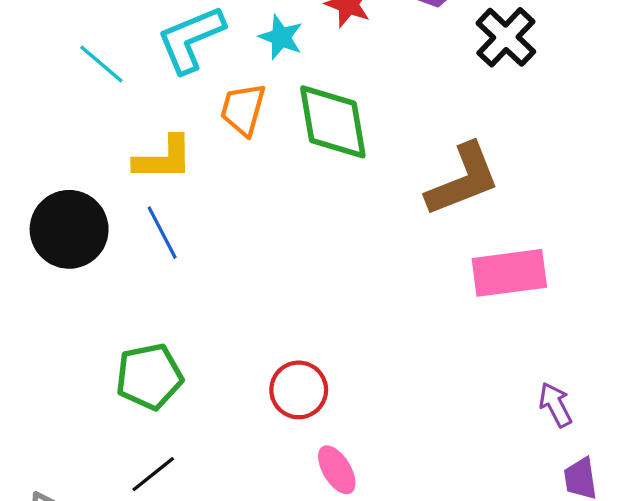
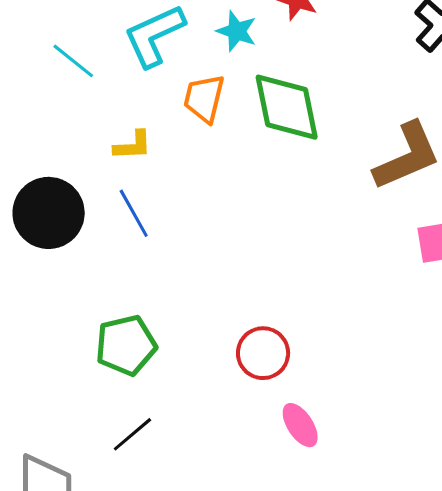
yellow L-shape: (163, 158) -> (133, 145), size x0.7

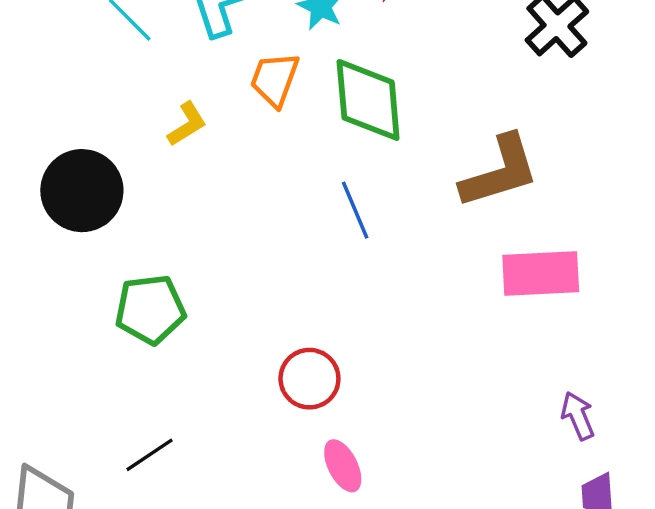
yellow L-shape: (133, 145) -> (187, 124), turned -36
blue line: (134, 213) -> (355, 210), moved
green pentagon: (126, 345) -> (150, 309), moved

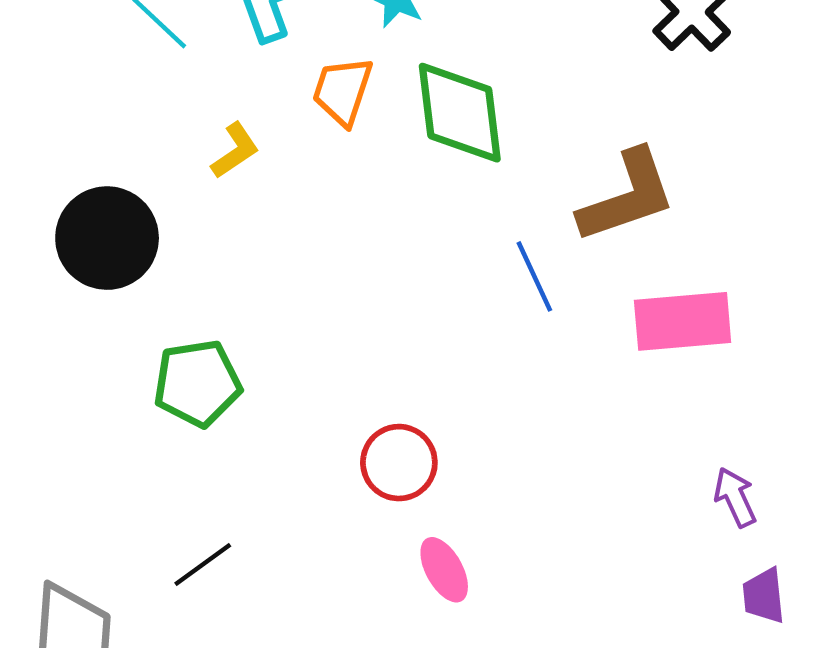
blue line: (355, 210) -> (534, 276), moved

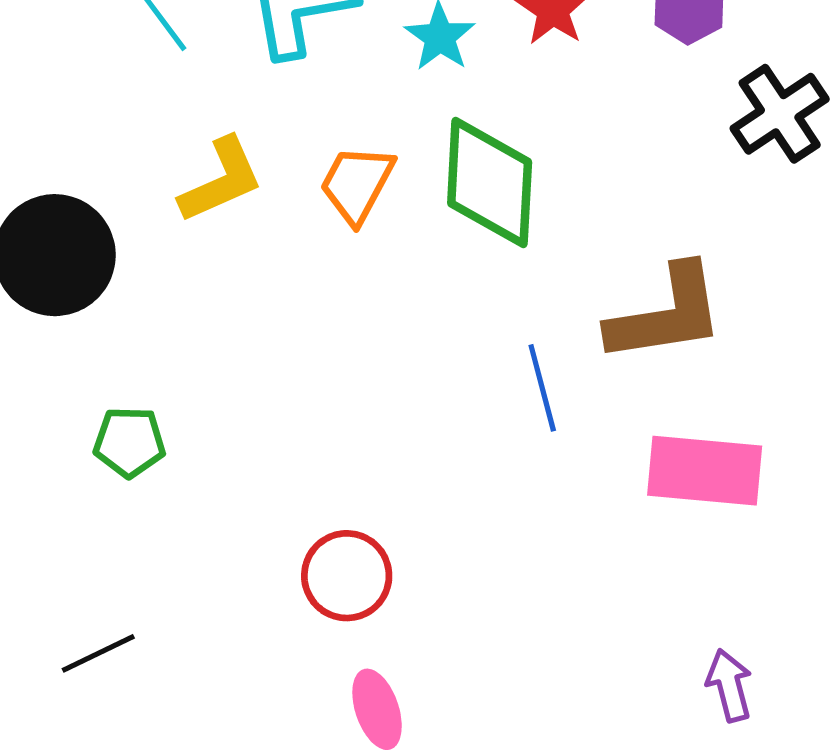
orange trapezoid: (343, 91) -> (357, 184), moved
yellow L-shape: (235, 151) -> (221, 180), size x1.4
green pentagon: (197, 383) -> (129, 442), size x0.7

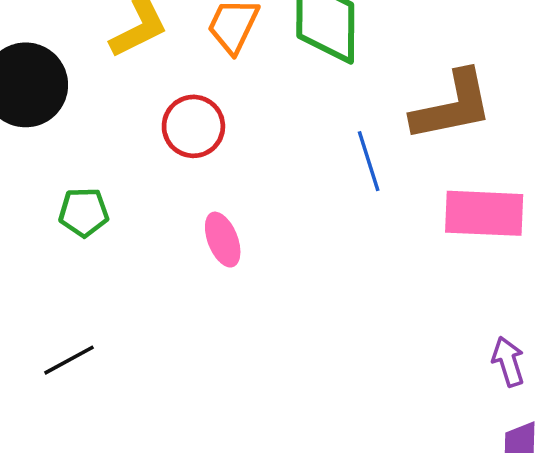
red circle: (347, 576) -> (193, 126), moved
pink ellipse: (377, 709) -> (223, 240), moved

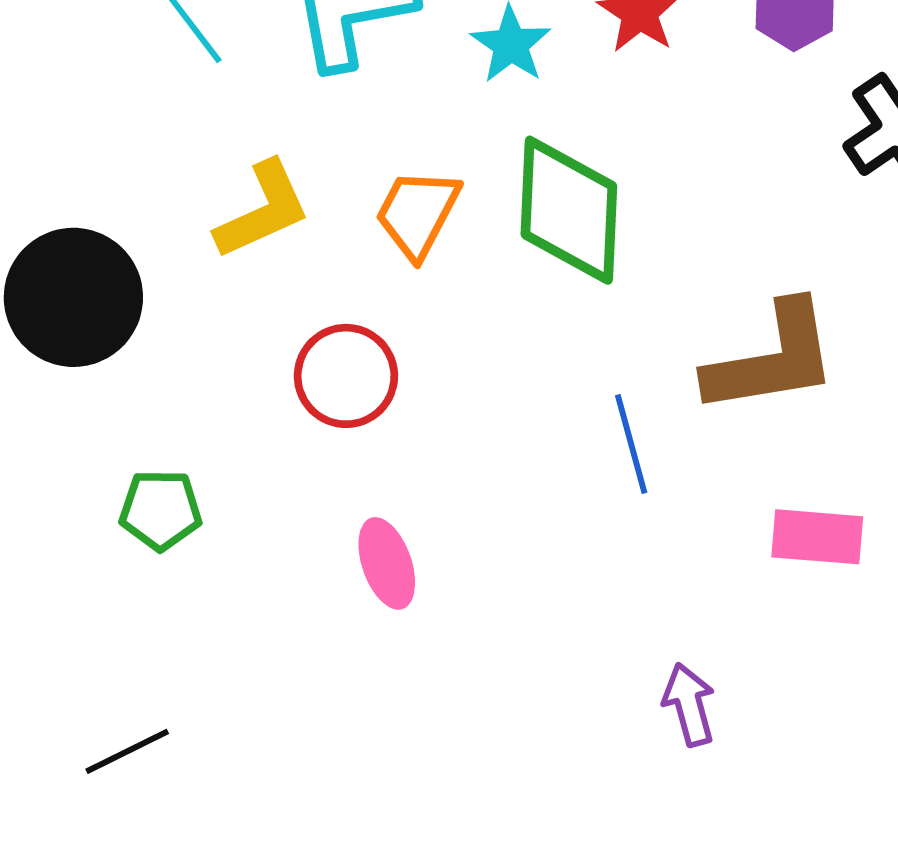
pink rectangle: (484, 213) -> (817, 537), size x0.7
purple arrow: (508, 362) -> (689, 705), moved

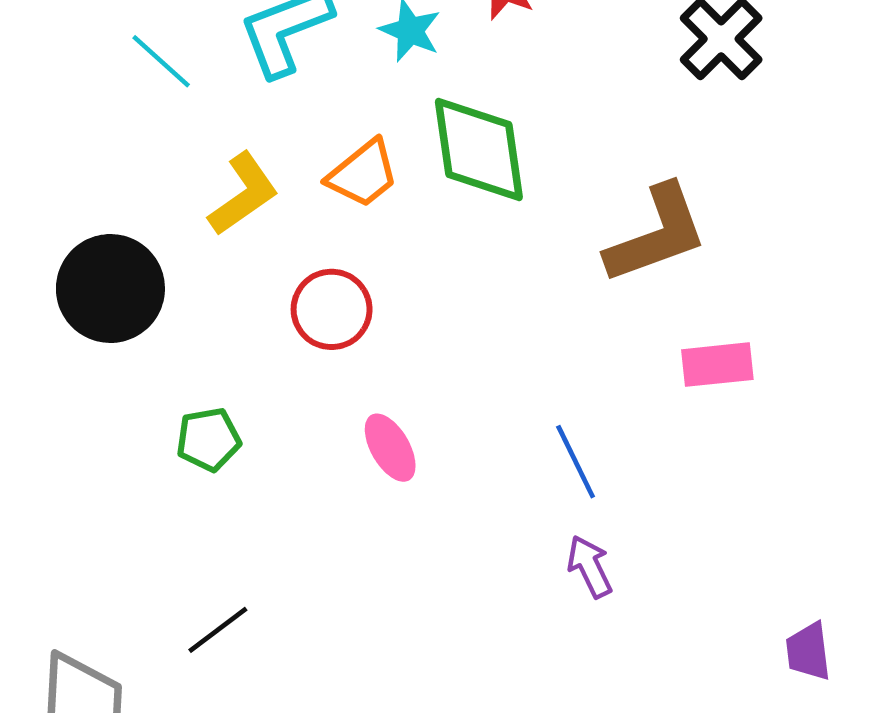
orange trapezoid: (417, 213) -> (363, 174), turned -146
blue line: (631, 444) -> (576, 462), moved
purple arrow: (689, 705) -> (590, 567), moved

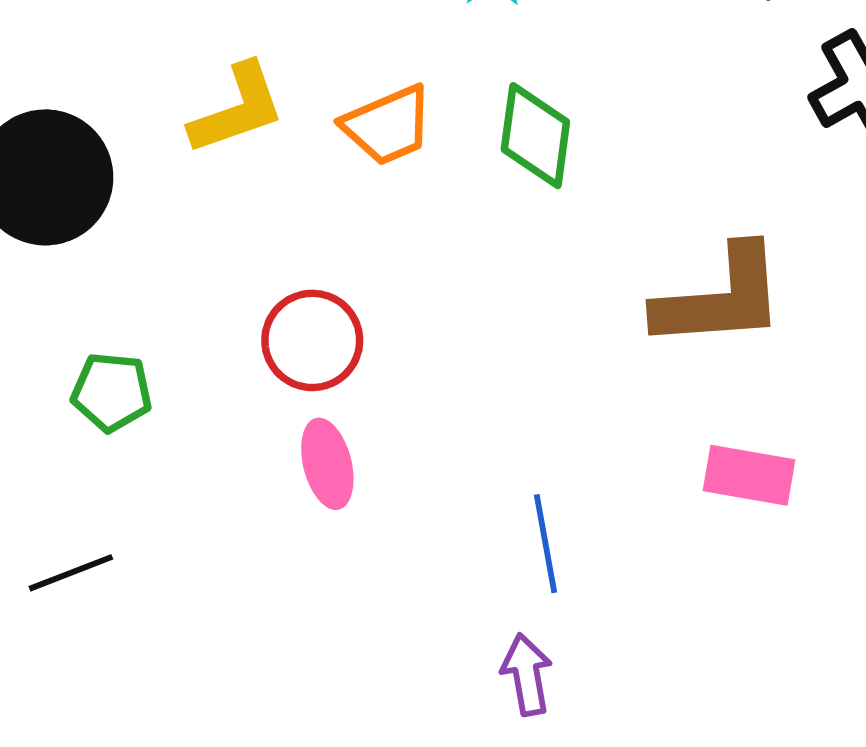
green diamond: (479, 149) -> (535, 136), size x0.7
red circle: (332, 309) -> (312, 340), moved
black line: (218, 630) -> (71, 573), moved

